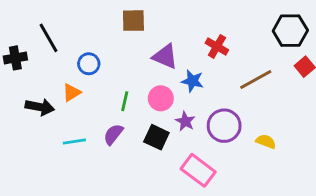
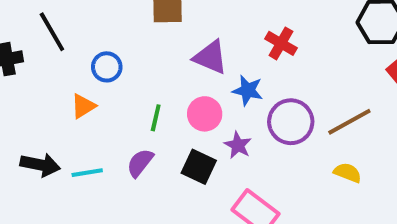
brown line: (256, 80) -> (349, 122), moved
black arrow: (40, 107) -> (40, 165), moved
purple circle: (224, 126) -> (291, 122), moved

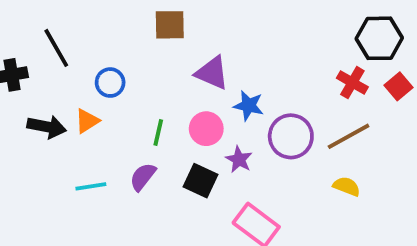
red cross: (281, 43) -> (352, 83), moved
black arrow: (40, 165) -> (47, 127), moved

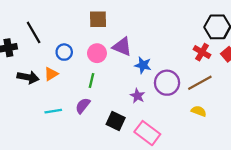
pink circle: (206, 129) -> (97, 53), moved
black square: (200, 181) -> (116, 121), moved

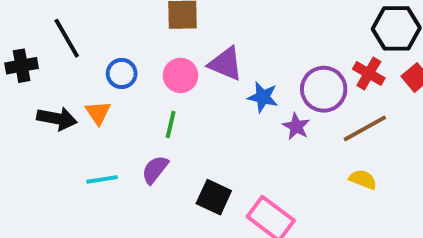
orange triangle: (51, 74) -> (98, 113), turned -32
purple circle: (167, 83) -> (324, 89), moved
purple star: (137, 96) -> (296, 126), moved

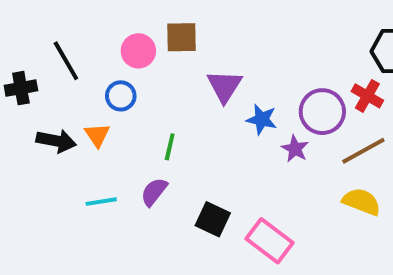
purple triangle: (226, 64) -> (224, 86), turned 39
pink circle: (180, 75) -> (138, 51), moved
yellow semicircle: (363, 179) -> (362, 202), size x1.4

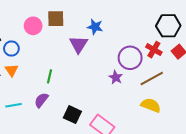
blue circle: (121, 96) -> (11, 49), moved
blue star: (262, 119) -> (95, 27), moved

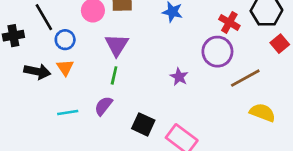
purple triangle: (79, 44) -> (117, 45), moved
red cross: (154, 50) -> (229, 22), moved
purple star: (116, 77) -> (179, 77), moved
yellow semicircle: (151, 105) -> (262, 113), moved

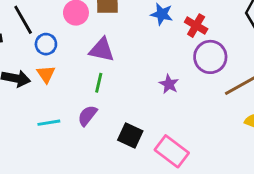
red cross: (229, 22) -> (196, 26), moved
purple triangle: (117, 45) -> (102, 50), turned -50

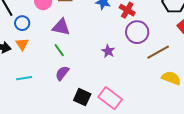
green line: (99, 83) -> (59, 50), turned -48
purple semicircle: (87, 116) -> (62, 73), moved
black square: (130, 136) -> (82, 97), moved

